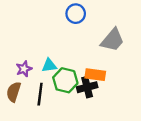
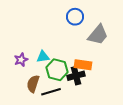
blue circle: (76, 14) -> (75, 17), moved
brown semicircle: (14, 92) -> (33, 84), moved
black line: (40, 94) -> (51, 92), moved, turned 66

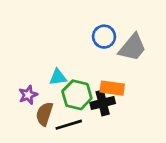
blue circle: (75, 17) -> (104, 37), moved
purple star: (21, 60) -> (28, 95), moved

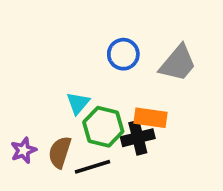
blue circle: (104, 37) -> (123, 54), moved
cyan triangle: (58, 77) -> (78, 103), turned -42
purple star: (28, 95) -> (23, 150), moved

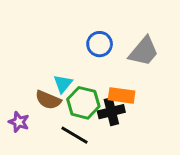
purple star: (23, 150) -> (19, 122), turned -30
brown semicircle: (60, 152) -> (48, 100), moved, turned -85
black line: (92, 167) -> (75, 135), turned 48

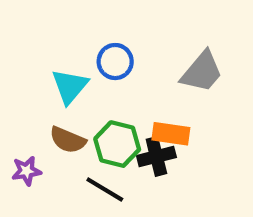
blue circle: (100, 44) -> (115, 62), moved
cyan triangle: (63, 84) -> (70, 86), moved, size x1.4
purple star: (19, 122) -> (26, 171), turned -30

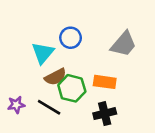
brown semicircle: (68, 140) -> (55, 77), moved, turned -50
black cross: (156, 156) -> (105, 114), moved
black line: (105, 189) -> (49, 107), moved

